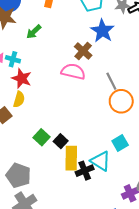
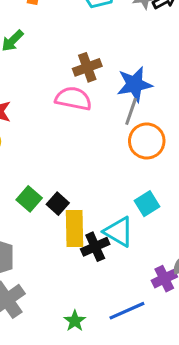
blue star: (102, 31) -> (135, 84), moved, turned 30
brown cross: (83, 51) -> (87, 67), turned 30
gray line: (111, 81) -> (131, 111), turned 48

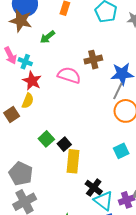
pink semicircle: (73, 99) -> (69, 75), moved
cyan triangle: (119, 232) -> (104, 201), moved
black cross: (95, 247) -> (94, 188), moved, turned -36

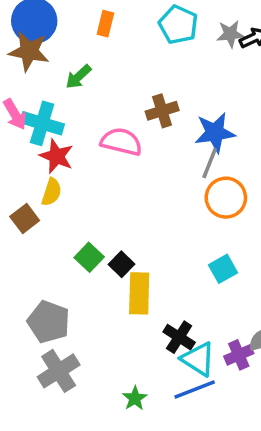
cyan cross: (25, 62) -> (42, 123), size x1.6

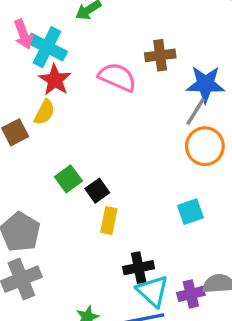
yellow rectangle: (139, 293) -> (109, 221), size x0.7
black cross: (179, 337) -> (139, 268), turned 36

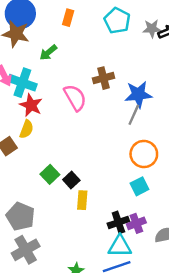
pink semicircle: (117, 77) -> (75, 98), turned 44
orange circle: (205, 146) -> (144, 154), moved
black cross: (139, 268) -> (118, 222), moved
cyan triangle: (153, 291) -> (120, 246), turned -35
purple cross: (191, 294) -> (136, 223), moved

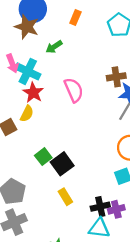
brown cross: (104, 78) -> (116, 77), moved
black square: (71, 180) -> (62, 164), size x1.5
yellow rectangle: (82, 200) -> (65, 197), moved, turned -42

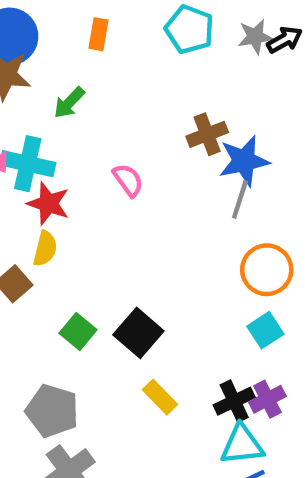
pink semicircle: (74, 90) -> (128, 180), size x0.7
green square: (43, 157) -> (78, 332), moved

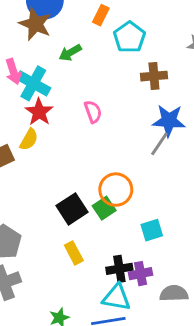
cyan pentagon: (189, 29) -> (129, 37), moved
brown cross: (207, 134) -> (154, 76), moved
orange circle: (267, 270) -> (116, 190), moved
green square: (78, 332) -> (104, 208), moved

